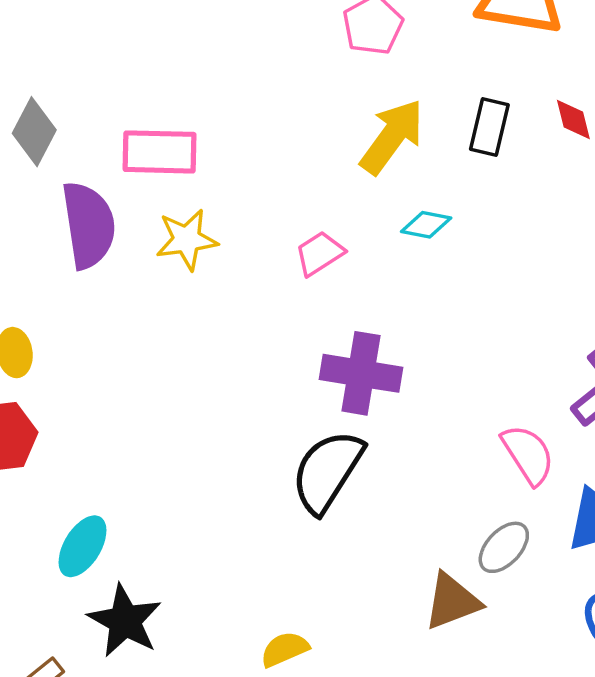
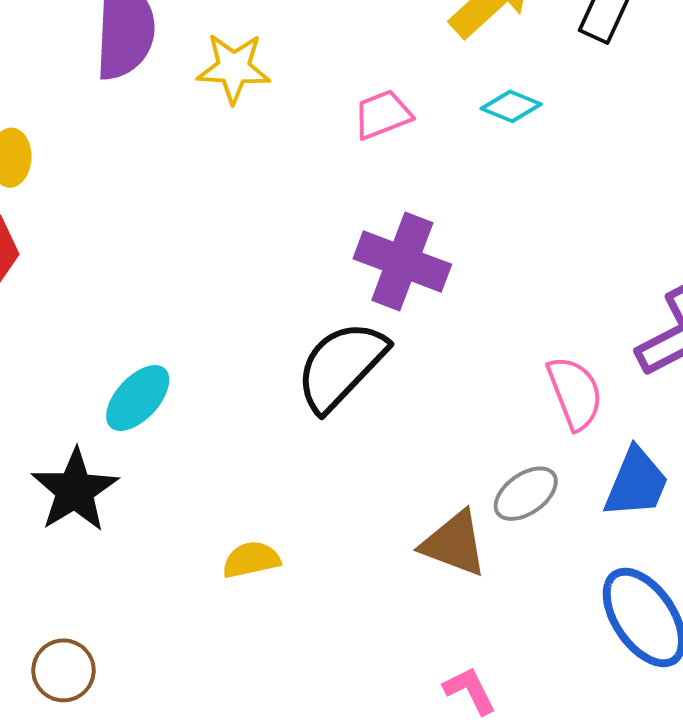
cyan ellipse: (83, 546) -> (138, 398), moved
brown triangle: (452, 601) -> (454, 544), turned 30

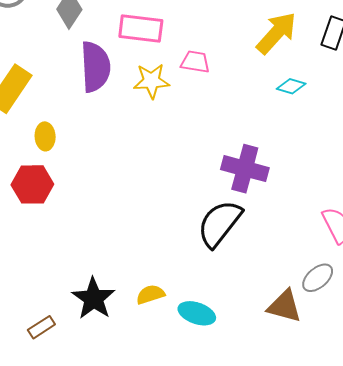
pink trapezoid: (383, 115) -> (195, 62), moved, turned 36
cyan ellipse: (138, 398) -> (197, 313), moved, turned 72
yellow semicircle: (251, 560) -> (150, 294), moved

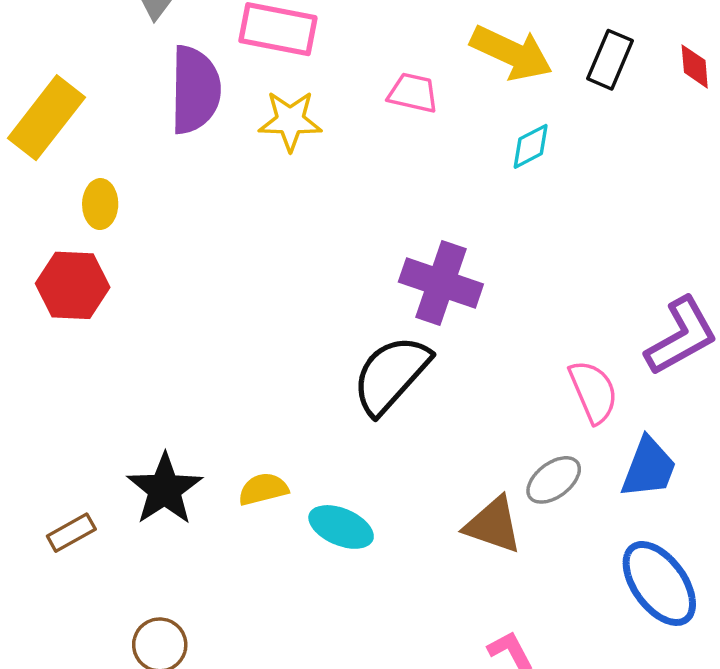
yellow arrow: (276, 33) -> (511, 53), turned 69
pink trapezoid: (195, 62) -> (413, 93), moved
cyan diamond: (291, 86) -> (531, 146), turned -48

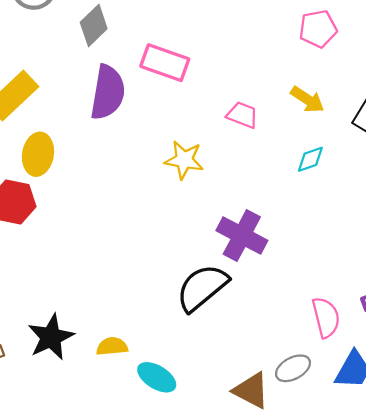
yellow arrow: (511, 53) -> (307, 100), size x0.7
yellow star: (290, 121) -> (184, 160), moved
yellow ellipse: (100, 204) -> (38, 154), size x1.4

